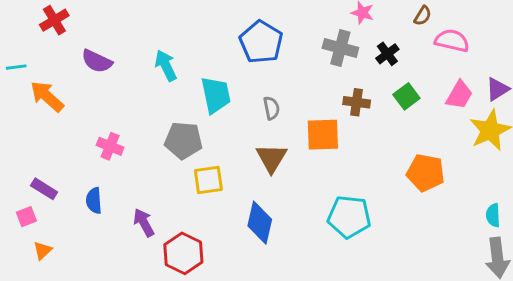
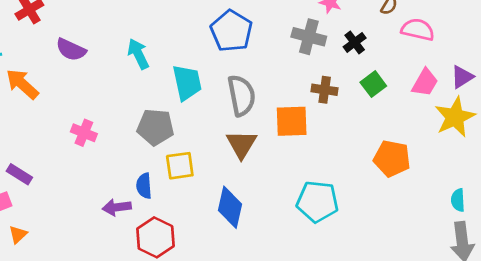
gray semicircle: (271, 108) -> (241, 95), size x1.8
blue semicircle: (94, 201) -> (144, 186), moved
purple arrow: (144, 223) -> (117, 207), turned -68

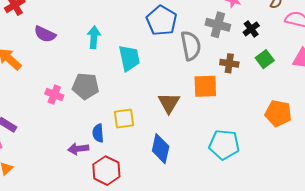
cyan arrow: (138, 54) -> (94, 37), turned 30
gray semicircle: (241, 95) -> (191, 46), moved
gray pentagon: (155, 127) -> (86, 86), moved

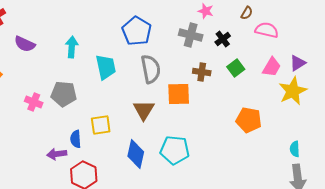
gray semicircle: (191, 46) -> (151, 69), moved
cyan pentagon: (224, 145) -> (175, 150), moved

